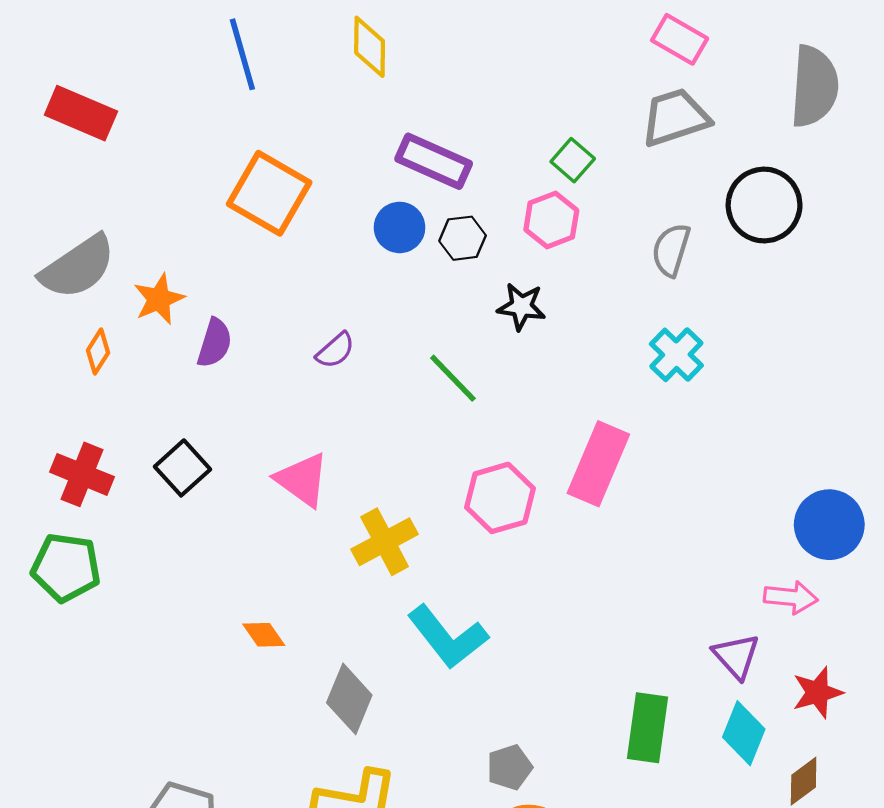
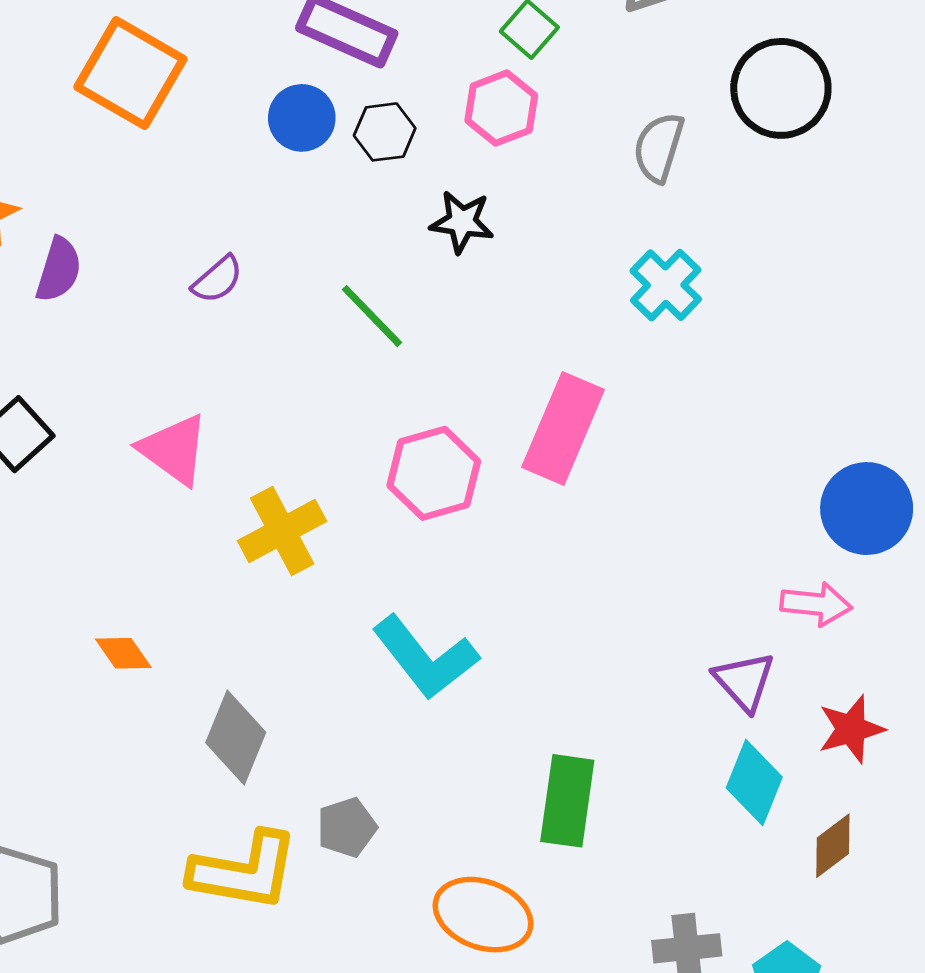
cyan L-shape: (448, 637) -> (425, 657), moved
green rectangle: (648, 728) -> (567, 801), moved
gray pentagon: (510, 767) -> (347, 827), moved

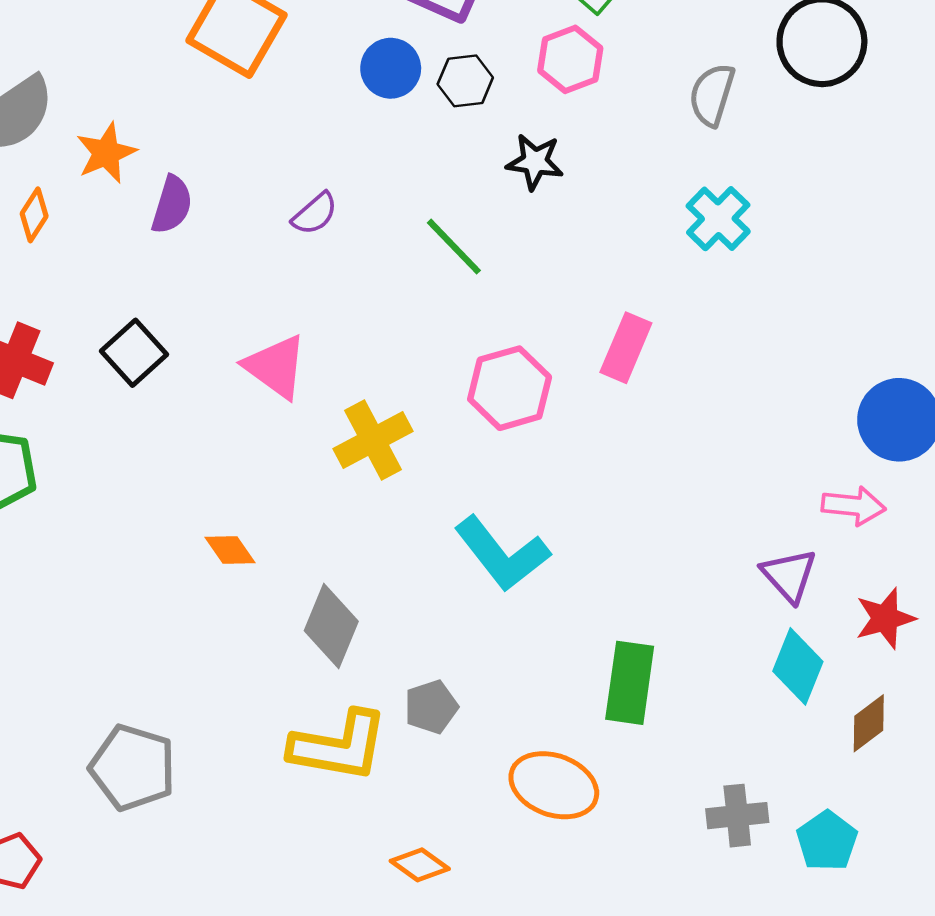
pink rectangle: (563, 428) -> (626, 348), size x0.7

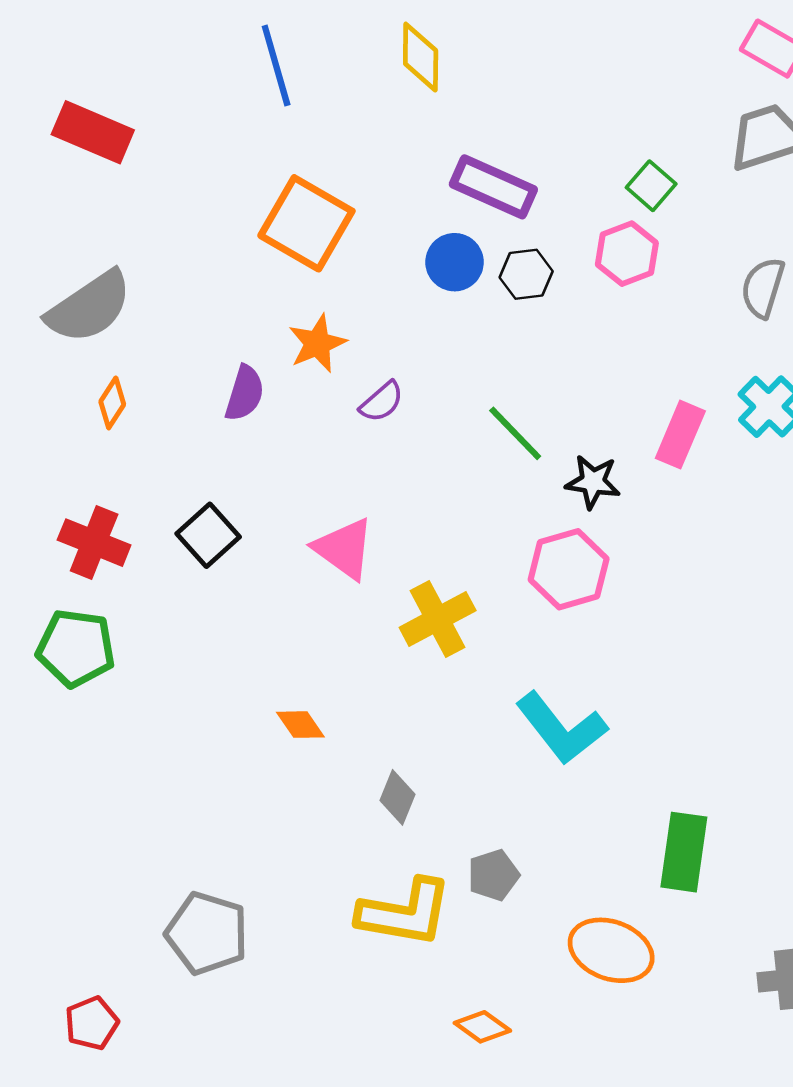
orange star: (106, 153) -> (317, 343), moved
black star: (535, 162) -> (593, 482), moved
pink rectangle: (626, 348) -> (680, 435), moved
gray diamond: (331, 626) -> (397, 797), size x0.7

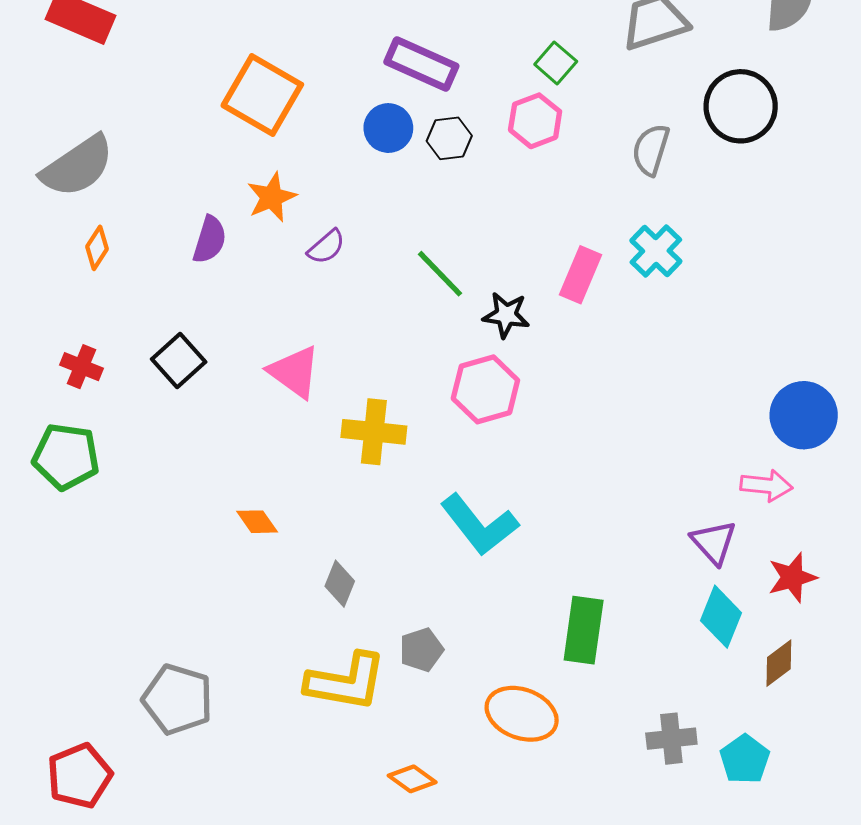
red cross: (94, 543) -> (82, 367), size x0.7
yellow cross: (438, 619) -> (374, 432), turned 34
red pentagon: (92, 1023) -> (79, 776), size x1.4

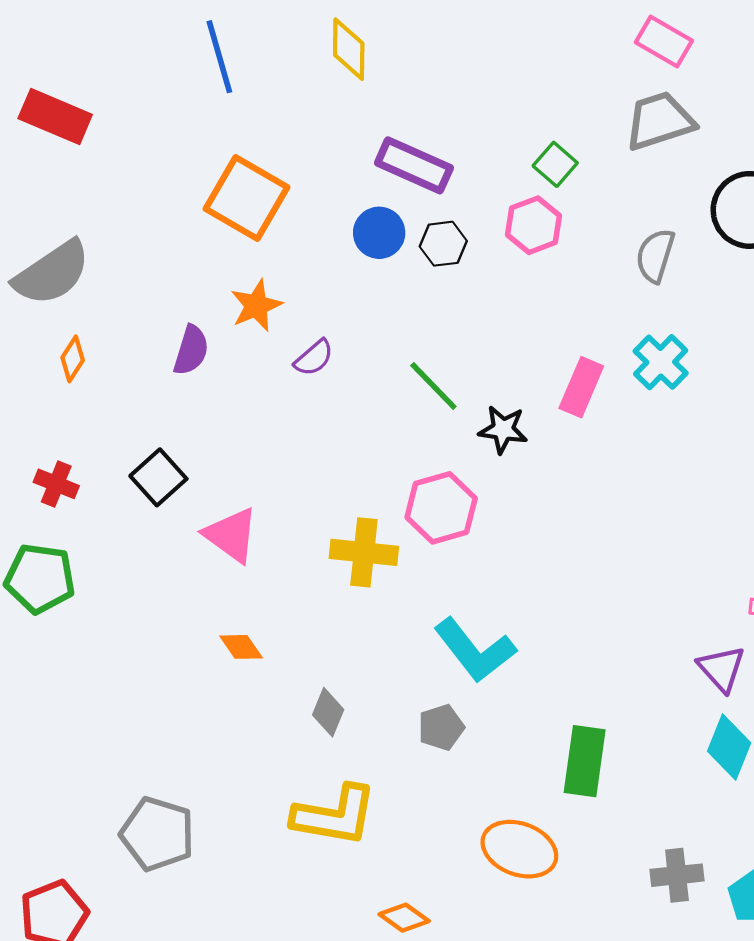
pink triangle: (294, 372) -> (231, 535), moved
pink hexagon: (485, 389) -> (441, 508), moved
gray pentagon: (421, 650) -> (441, 727), moved

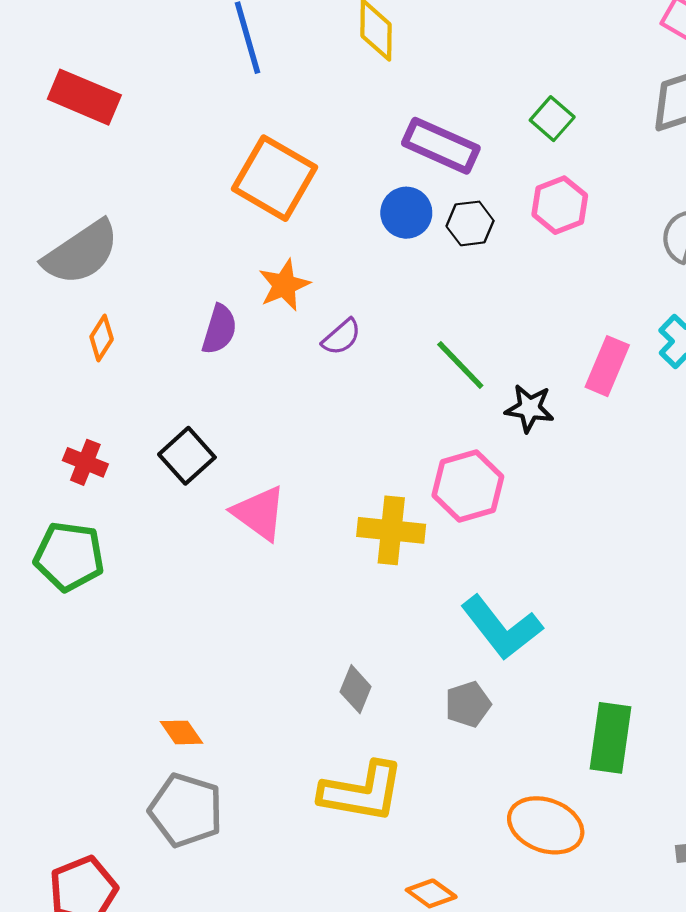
green square: (555, 164) -> (552, 119), moved
orange diamond: (241, 647) -> (182, 732), moved

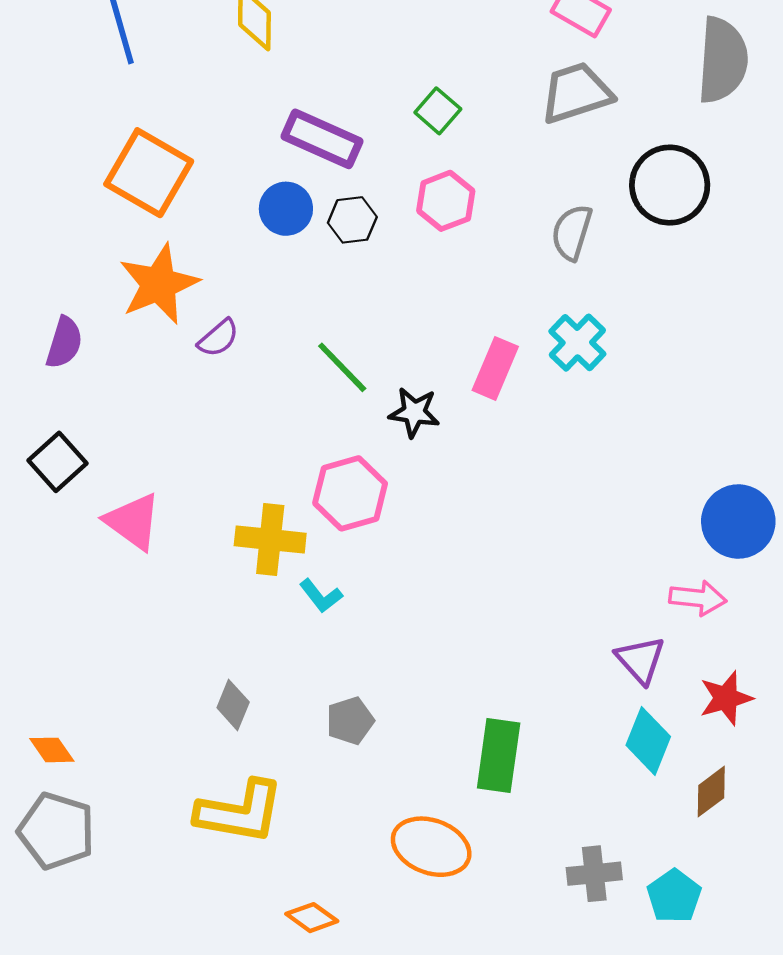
orange star: (284, 285) -> (159, 284), size x1.5
purple semicircle: (219, 329) -> (64, 343), moved
cyan L-shape: (501, 628) -> (321, 596), moved, size x0.5

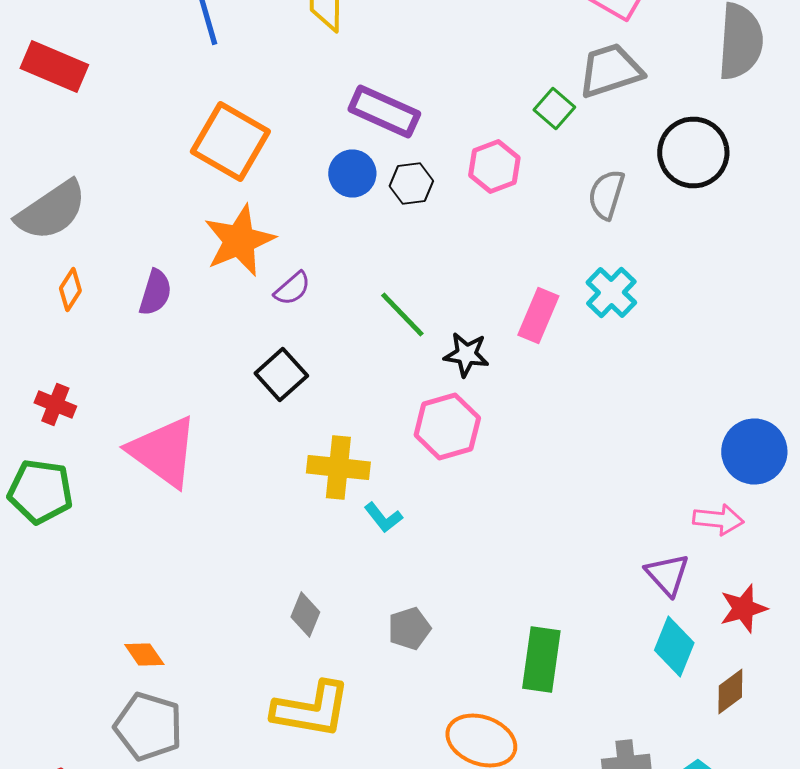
green square: (438, 111) -> (554, 108), moved
black square: (58, 462) -> (281, 374), moved
pink hexagon: (350, 493) -> (447, 426), moved
pink triangle: (133, 522) -> (163, 452), moved, size x1.4

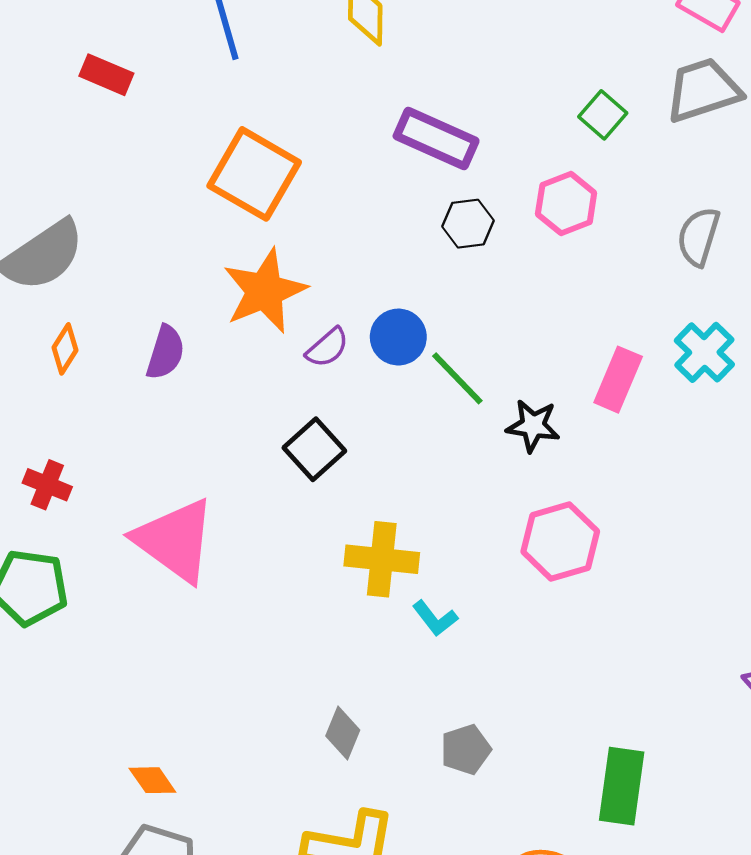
red rectangle: (54, 66) -> (106, 75), moved, size x0.7
green square: (554, 108) -> (603, 115), moved
blue circle: (352, 174) -> (398, 337), moved
pink hexagon: (447, 426) -> (560, 541), moved

